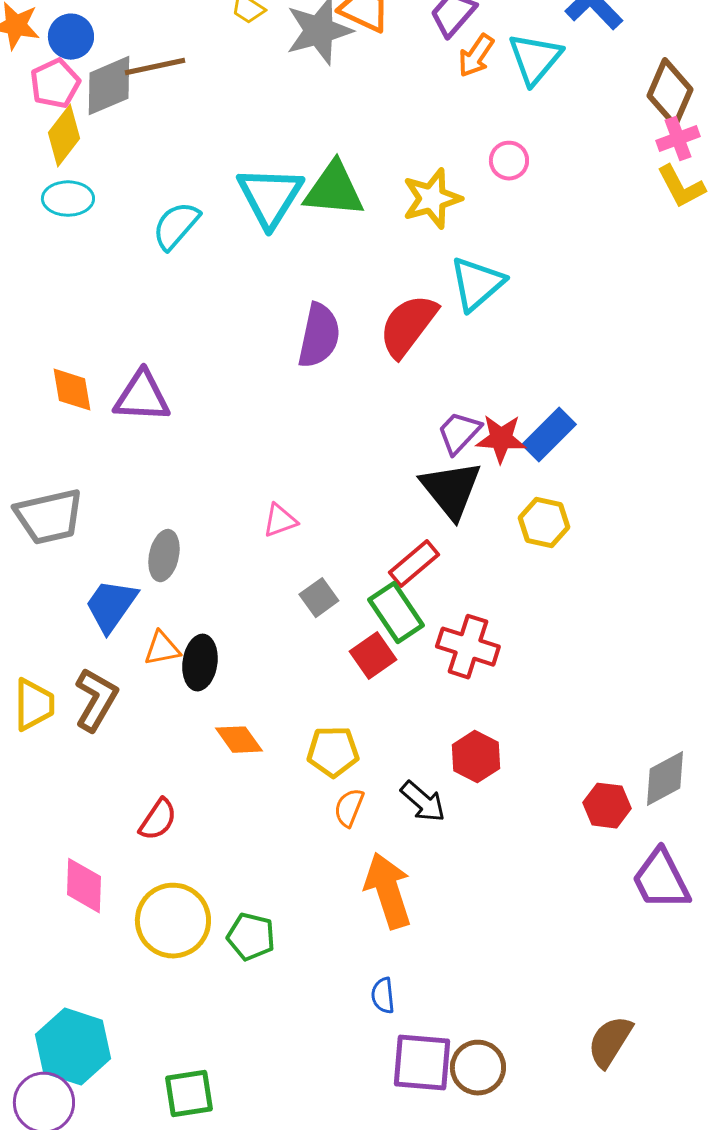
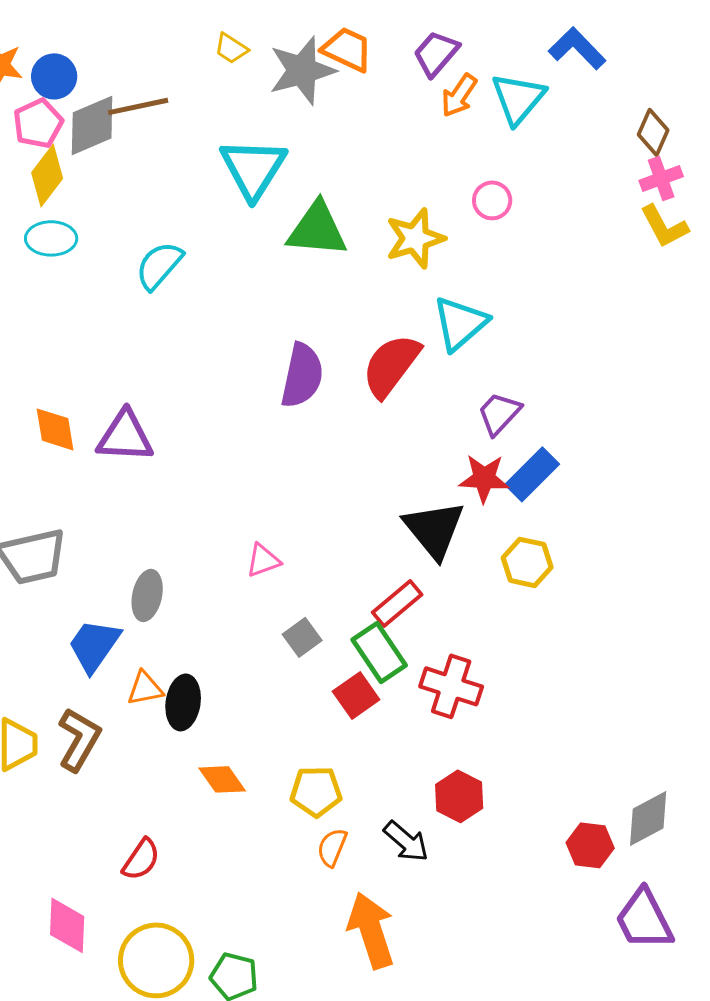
brown diamond: (670, 93) -> (653, 132), size x0.7
cyan triangle: (270, 197) -> (253, 168), moved
purple trapezoid: (459, 433) -> (499, 413), moved

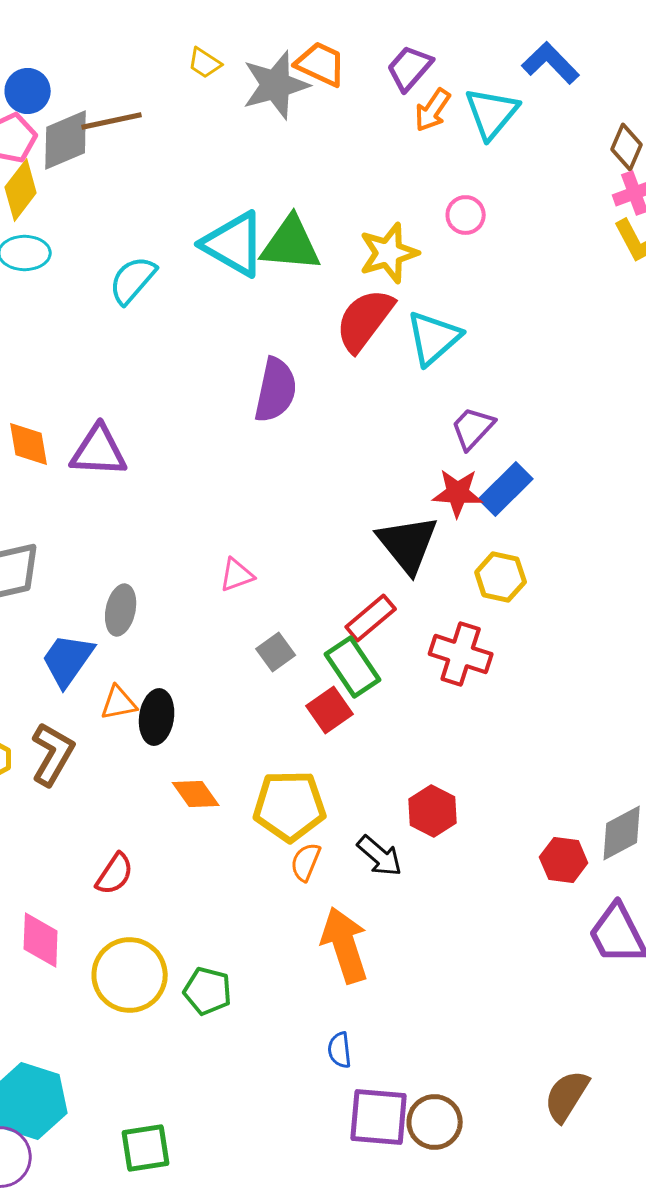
cyan triangle: (253, 168) -> (234, 244), moved, turned -32
red semicircle: (391, 365) -> (365, 320), moved
red cross: (451, 686) -> (461, 654), moved
yellow pentagon: (316, 791) -> (290, 806), size x1.4

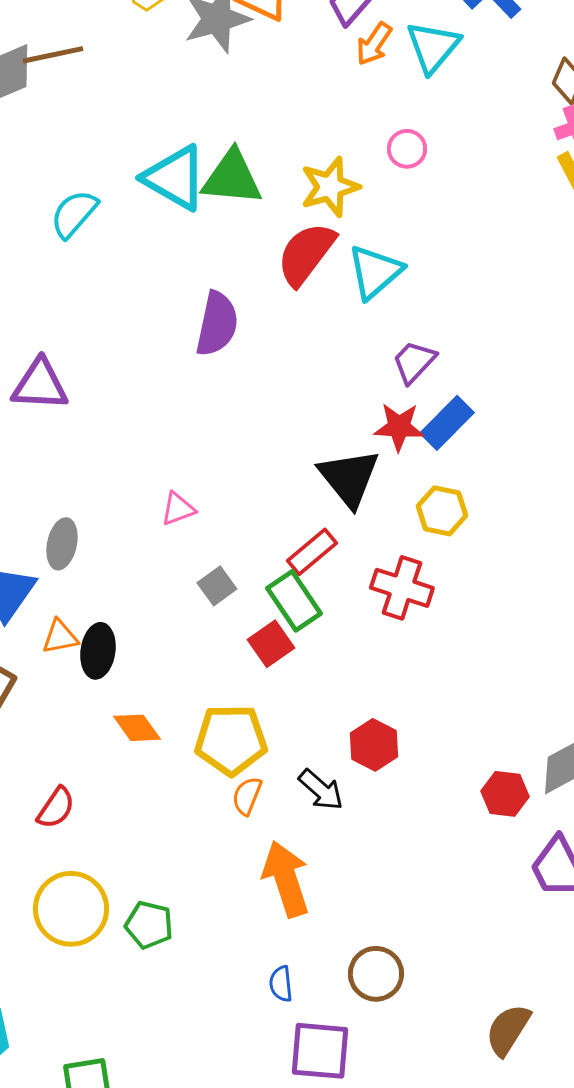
brown circle: (435, 1122) -> (376, 974), moved

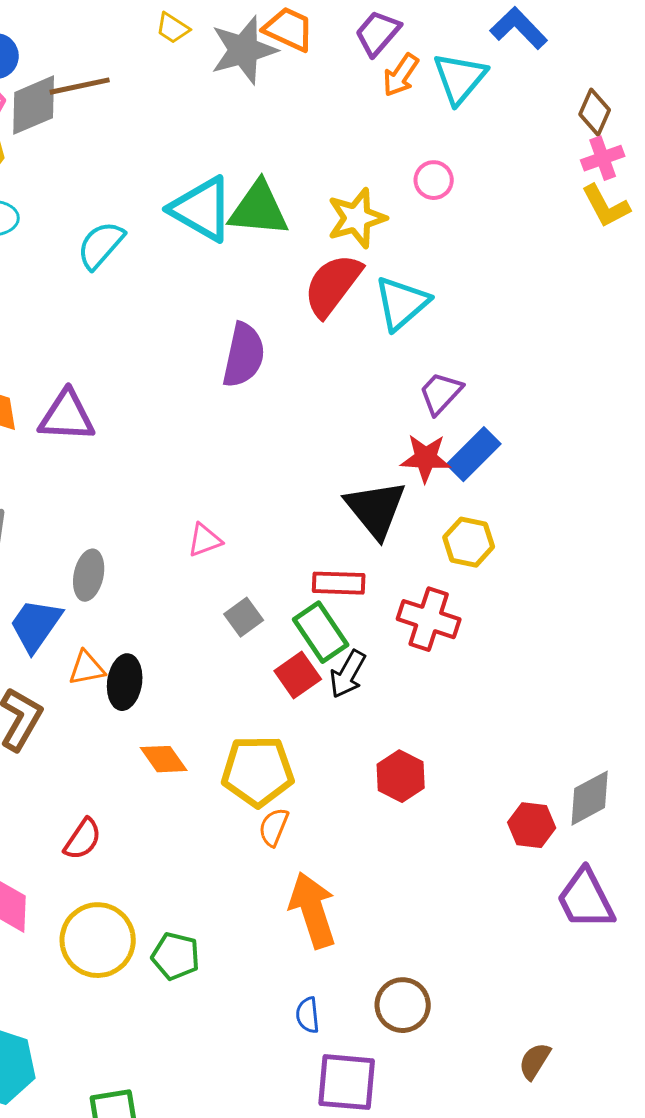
red rectangle: (312, 552) -> (339, 583), turned 42
black arrow: (321, 790) -> (348, 674), moved, turned 78
brown semicircle: (508, 1030) -> (535, 1061), size x0.7

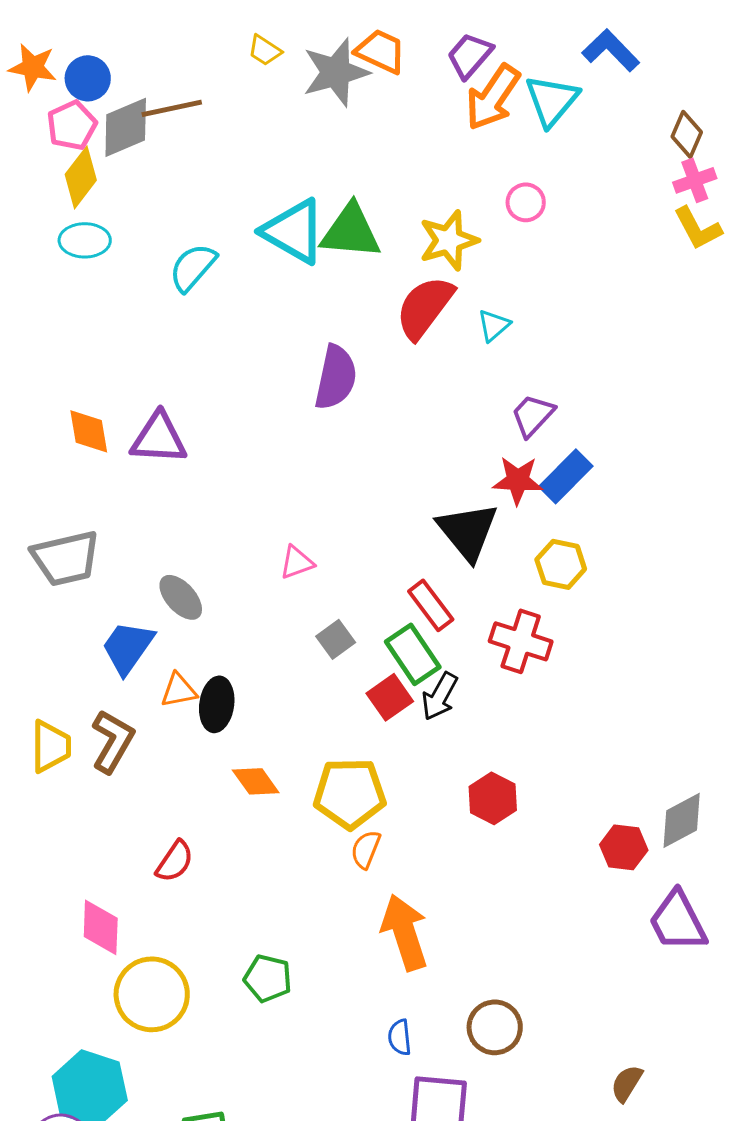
orange arrow: (401, 75) -> (493, 97), size x1.5
cyan triangle: (402, 303) -> (494, 325), size x0.6
gray ellipse: (89, 575) -> (181, 597), turned -54
red rectangle: (339, 583) -> (431, 605), turned 51
yellow circle: (98, 940) -> (152, 994), moved

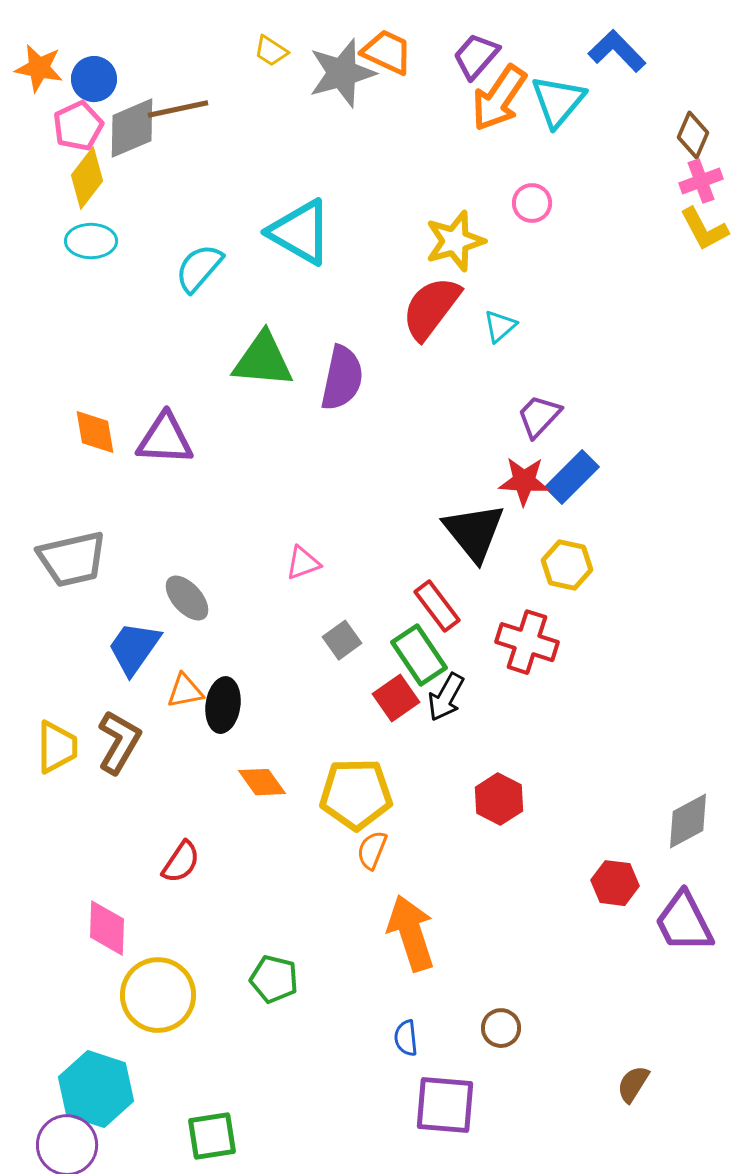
green triangle: (351, 231) -> (263, 360), moved
red hexagon: (624, 847) -> (615, 883), moved
brown circle: (495, 1027) -> (501, 1028), size x0.7

